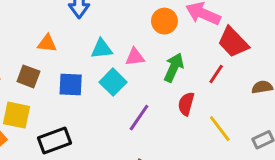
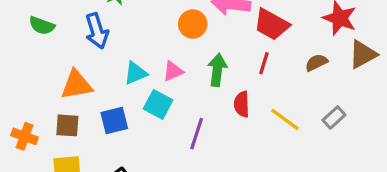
orange triangle: (47, 43) -> (76, 85), size x1.5

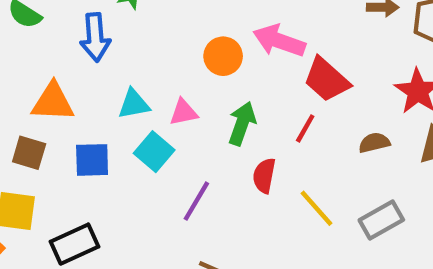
gray rectangle: (334, 118) -> (381, 220), size x1.4

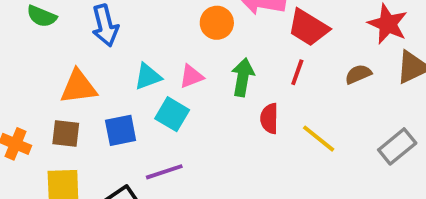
purple line: (196, 201) -> (164, 172), moved, turned 51
gray rectangle: (381, 220) -> (397, 146), moved

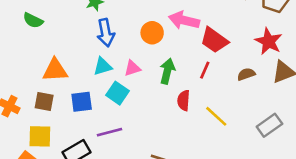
blue arrow: (105, 26) -> (106, 33), moved

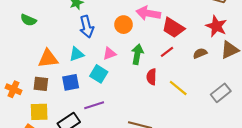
cyan triangle: (103, 66) -> (77, 54), moved
red line: (205, 70) -> (167, 52), turned 32

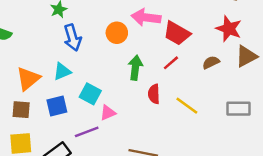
pink triangle: (109, 54) -> (108, 113), moved
orange triangle: (48, 59) -> (28, 79), turned -30
gray rectangle: (221, 93) -> (238, 109), turned 42

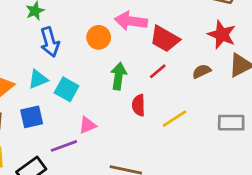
cyan square: (90, 94) -> (67, 89), moved
yellow line: (187, 106) -> (174, 119), turned -70

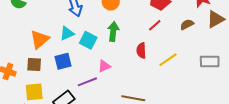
green arrow: (118, 76) -> (113, 31), moved

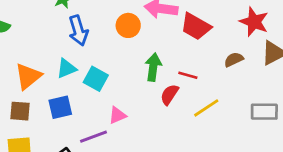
red line: (155, 25) -> (188, 75), moved, turned 56
green arrow: (113, 31) -> (153, 67), moved
red semicircle: (141, 51) -> (169, 94), turned 35

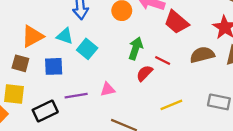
brown semicircle: (234, 59) -> (202, 55), size x1.5
cyan triangle: (66, 69) -> (65, 36), turned 30
yellow line: (206, 108) -> (171, 105), moved
pink triangle: (117, 115) -> (108, 89), moved

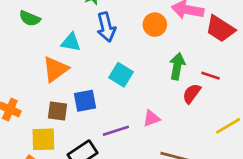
cyan triangle: (65, 36) -> (71, 42), moved
brown square: (20, 63) -> (57, 111), moved

